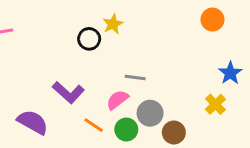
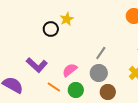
gray line: (135, 78) -> (101, 53), moved, turned -64
gray circle: (150, 113) -> (99, 73), moved

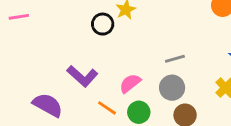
gray line: (101, 53) -> (175, 59), turned 40

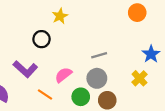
black circle: (103, 24) -> (42, 39), moved
green circle: (139, 112) -> (81, 97), moved

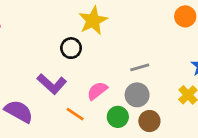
yellow star: (60, 16) -> (93, 21), size x1.5

